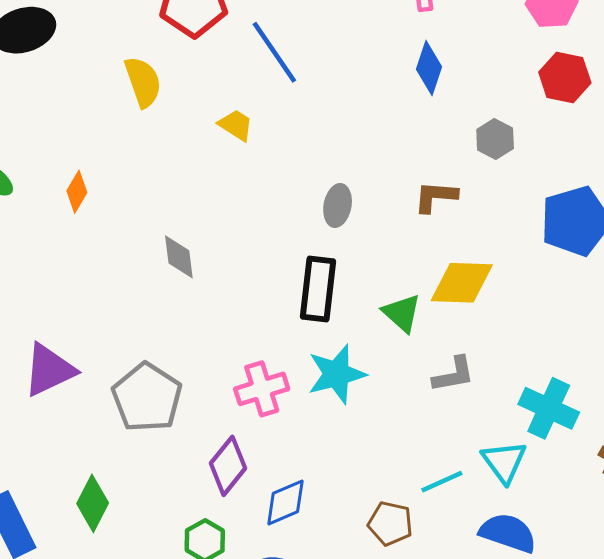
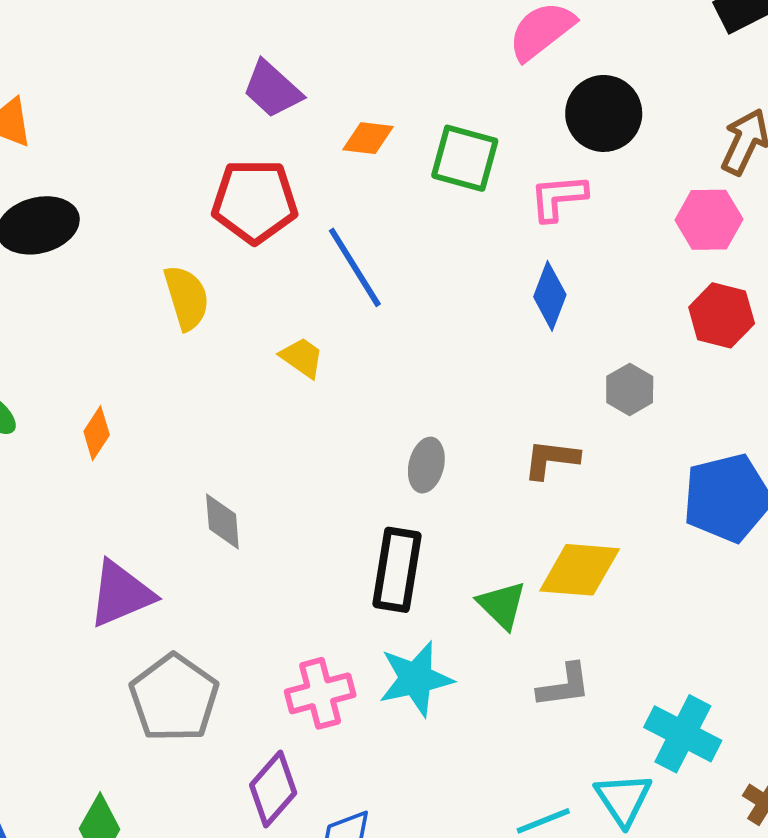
purple triangle: (49, 370) -> (121, 594), moved

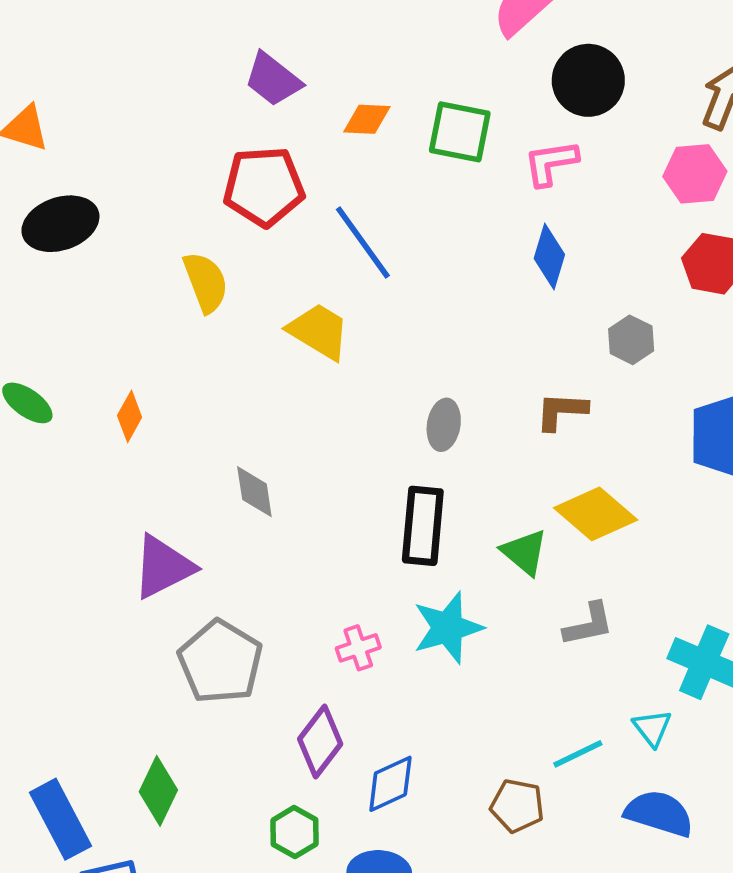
yellow trapezoid: (302, 357) -> (319, 331), size x1.5
yellow diamond: (580, 570) -> (596, 514), turned 40
pink cross: (320, 693) -> (358, 648), size x0.7
cyan triangle: (623, 799) -> (652, 728), size x0.7

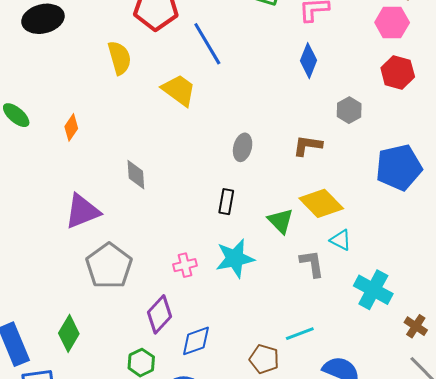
black rectangle: (423, 526) -> (226, 202), size x0.6
gray L-shape: (589, 624) -> (312, 263), turned -92
cyan triangle: (652, 728) -> (341, 240), moved, turned -30

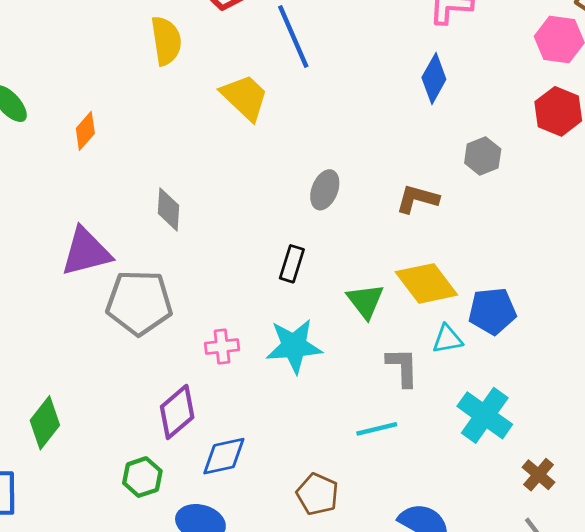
blue pentagon: (399, 167) -> (492, 311), moved, size x0.7
cyan triangle: (341, 240) -> (447, 339), turned -45
gray pentagon: (109, 266) -> (139, 303), moved, turned 30
cyan line: (300, 334) -> (377, 429), moved

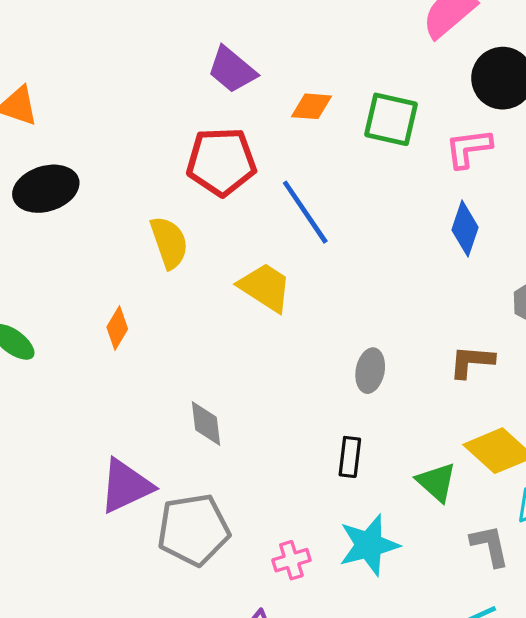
orange diamond: (85, 131) -> (117, 328), moved

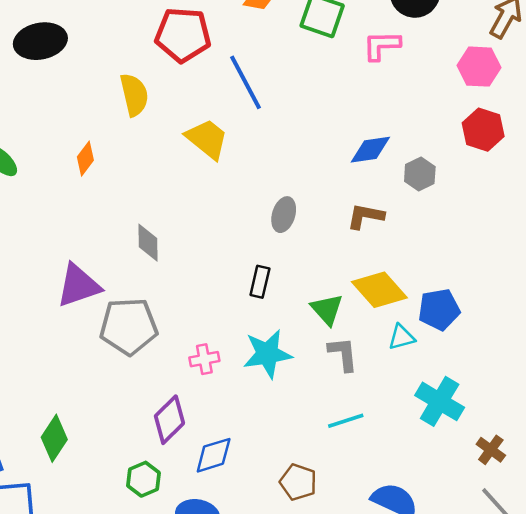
blue diamond: (465, 229) -> (370, 150), moved, turned 57
gray L-shape: (490, 546) -> (343, 354), moved

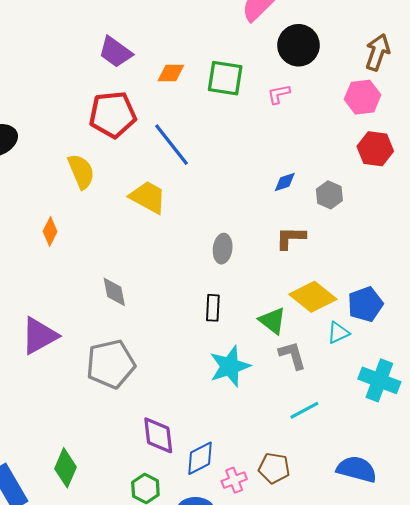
pink L-shape: (382, 45) -> (279, 94), size x0.7
blue diamond: (370, 150) -> (285, 182), size x0.7
purple triangle: (78, 286) -> (39, 336), moved
pink cross: (204, 359) -> (234, 480), moved
purple diamond: (169, 420) -> (158, 435), turned -42

